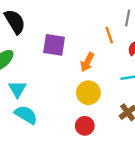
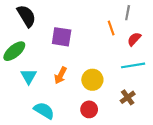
orange arrow: (87, 62) -> (61, 75), moved
cyan semicircle: (26, 115) -> (44, 111), moved

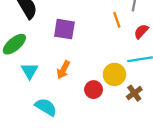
yellow circle: (92, 80) -> (114, 74), moved
red circle: (89, 109) -> (94, 90), moved

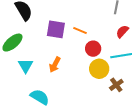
orange line: (117, 20) -> (80, 30), moved, turned -48
red circle: (94, 90) -> (93, 49), moved

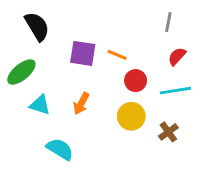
cyan triangle: (26, 66) -> (40, 105), turned -42
yellow circle: (99, 69) -> (131, 116), moved

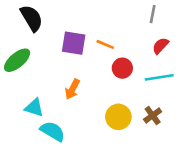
cyan triangle: (40, 105) -> (34, 108), moved
yellow circle: (131, 116) -> (118, 117), moved

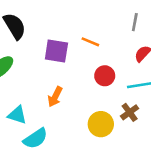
orange line: (105, 44) -> (90, 42), moved
brown cross: (153, 115) -> (130, 112), moved
cyan semicircle: (53, 131) -> (35, 138), turned 115

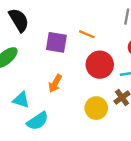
red circle: (105, 76) -> (100, 65), size x1.5

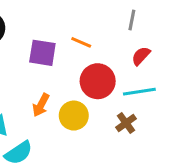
yellow circle: (96, 108) -> (74, 116), moved

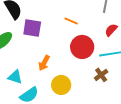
purple square: (42, 53) -> (32, 28), moved
yellow circle: (74, 116) -> (61, 85), moved

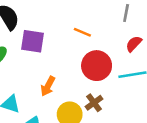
brown cross: (101, 75) -> (94, 103), moved

